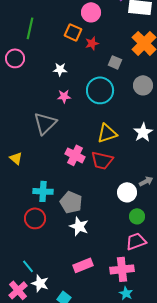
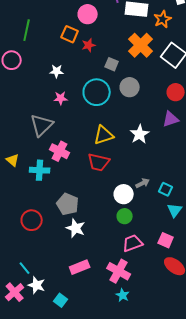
gray circle: (143, 85) -> (130, 87), moved
pink cross: (75, 155) -> (60, 151), moved
cyan cross: (43, 191) -> (40, 170), moved
green circle: (137, 216) -> (125, 216), moved
pink cross: (122, 269) -> (119, 271), turned 35

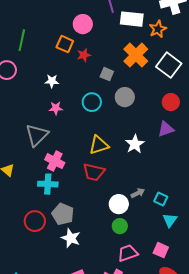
cyan circle: (97, 92) -> (92, 102), size x0.7
cyan cross: (40, 170) -> (48, 184), moved
red circle: (32, 220) -> (35, 221), moved

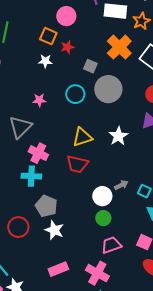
white star: (52, 81) -> (45, 61), moved
gray circle: (125, 97) -> (108, 89), size x1.4
red circle: (35, 221) -> (18, 227), moved

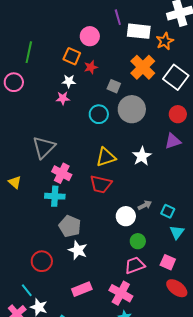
pink star: (39, 100) -> (63, 98), moved
green circle: (103, 218) -> (138, 241), moved
red circle: (18, 227) -> (42, 261), moved

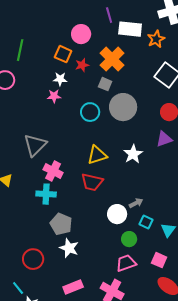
orange cross: (143, 67) -> (112, 59), moved
cyan square: (168, 211) -> (146, 222), moved

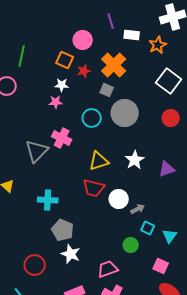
white rectangle: (130, 29) -> (132, 35), size x0.7
purple triangle: (164, 139) -> (167, 169), moved
pink cross: (53, 171) -> (62, 138), moved
white circle: (117, 214) -> (119, 199), moved
pink trapezoid: (126, 263) -> (108, 269), moved

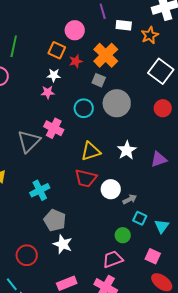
cyan cross: (48, 200) -> (40, 190), turned -30
pink trapezoid: (108, 269) -> (113, 259), moved

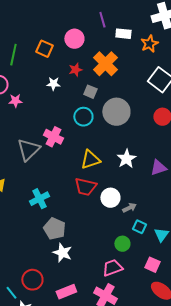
orange square: (57, 50) -> (44, 49), moved
gray square: (99, 80) -> (90, 92), moved
pink star: (48, 92) -> (15, 101), moved
red circle: (27, 255) -> (32, 280), moved

